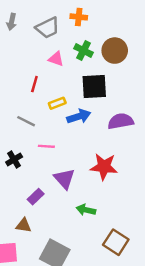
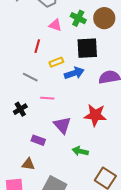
purple rectangle: (36, 197) -> (38, 140), turned 64

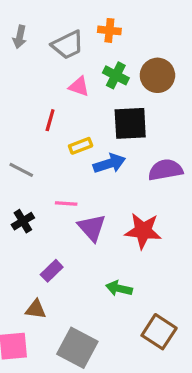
gray line: (30, 77) -> (21, 170), moved
purple triangle: (62, 125) -> (92, 228), moved
purple rectangle: (38, 140) -> (52, 271), turned -64

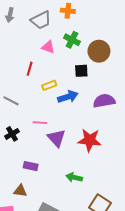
brown circle: (157, 75) -> (99, 51), moved
black square: (130, 123) -> (81, 71), size x0.6
purple rectangle: (52, 271) -> (31, 166), turned 56

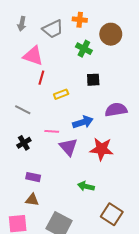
pink triangle: (48, 47) -> (33, 56), moved, size x1.5
brown circle: (99, 51) -> (111, 34), moved
blue arrow: (68, 97) -> (83, 122), moved
purple rectangle: (31, 166) -> (33, 177), moved

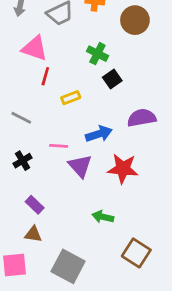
green cross: (84, 49) -> (97, 54), moved
black square: (93, 80) -> (112, 79), turned -32
purple rectangle: (33, 177) -> (35, 205), turned 32

